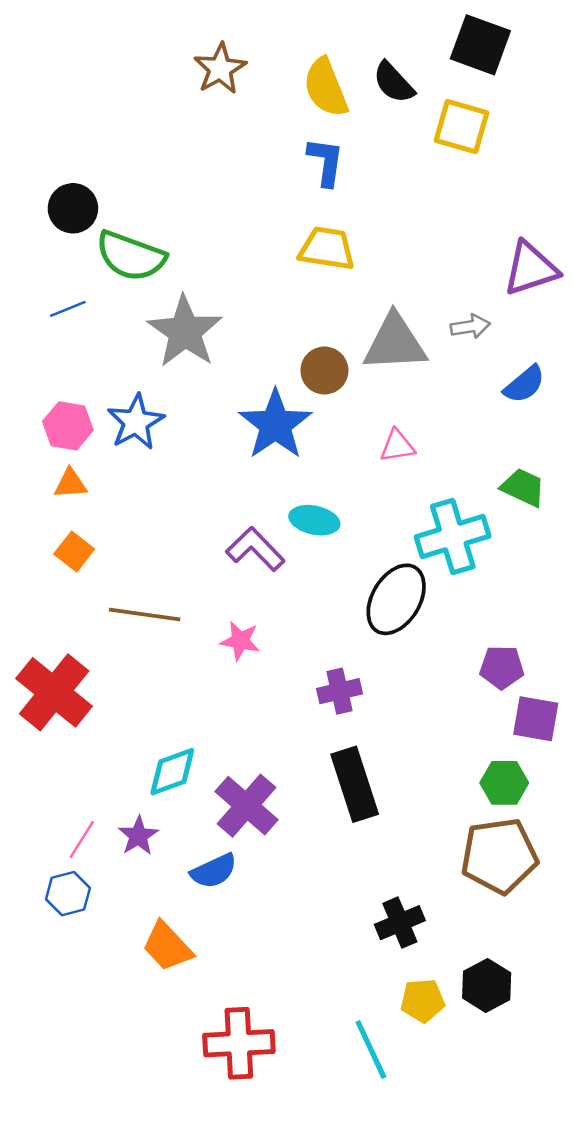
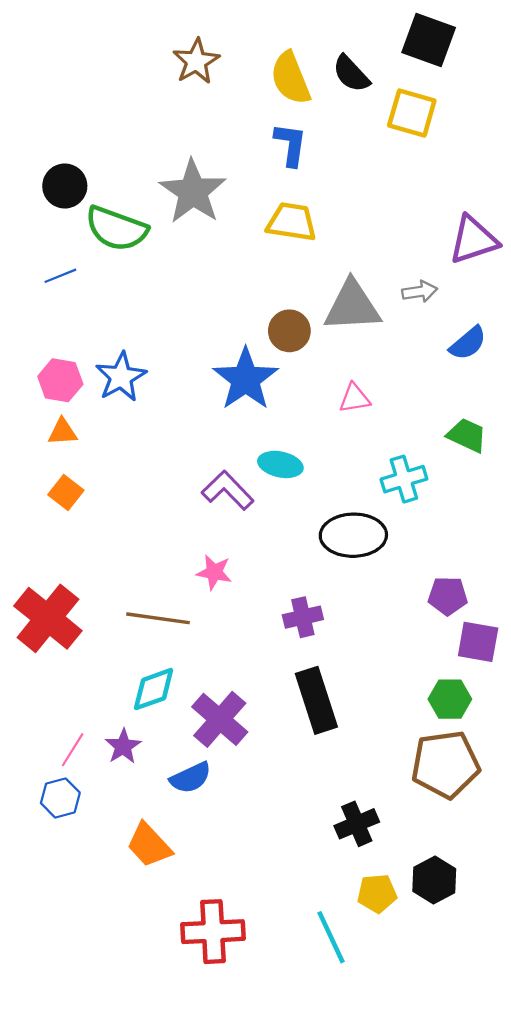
gray star: (185, 332) -> (193, 192), moved
cyan cross: (453, 536) -> (404, 479), size x0.7
black ellipse: (396, 599) -> (353, 535), turned 58
brown line: (145, 614) -> (158, 618), moved

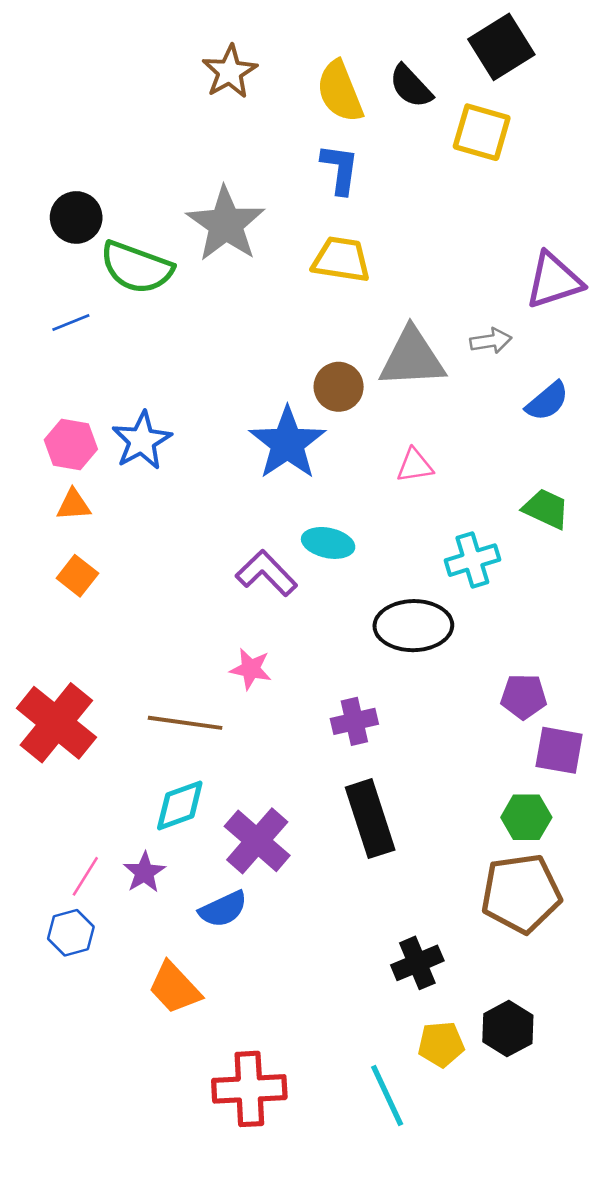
black square: (429, 40) -> (501, 47), turned 38

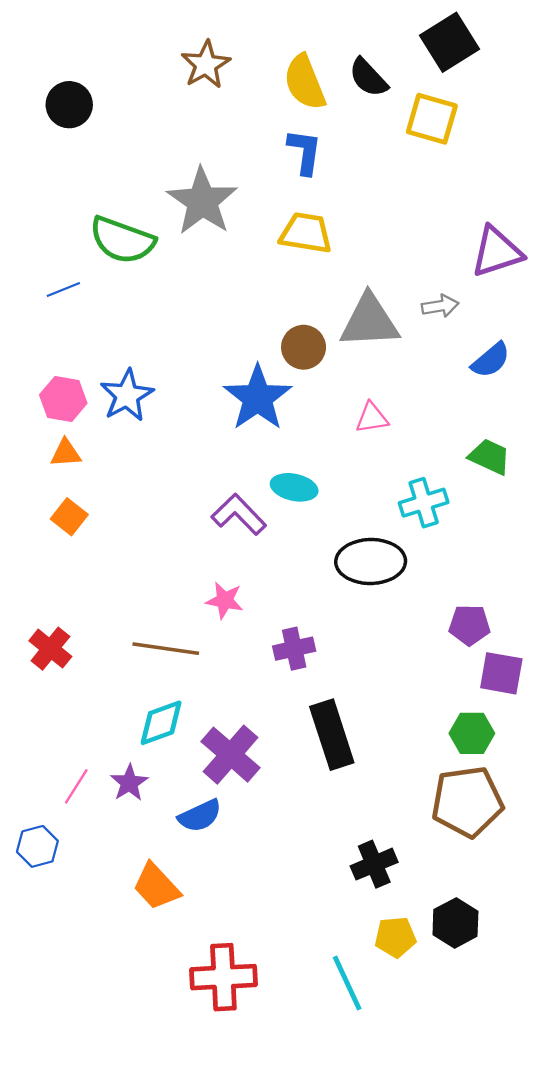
black circle: (76, 217) -> (69, 105), moved
purple cross: (354, 721) -> (294, 649), moved
red cross: (56, 723) -> (50, 649), size x0.6
blue hexagon: (71, 933) -> (37, 846), moved

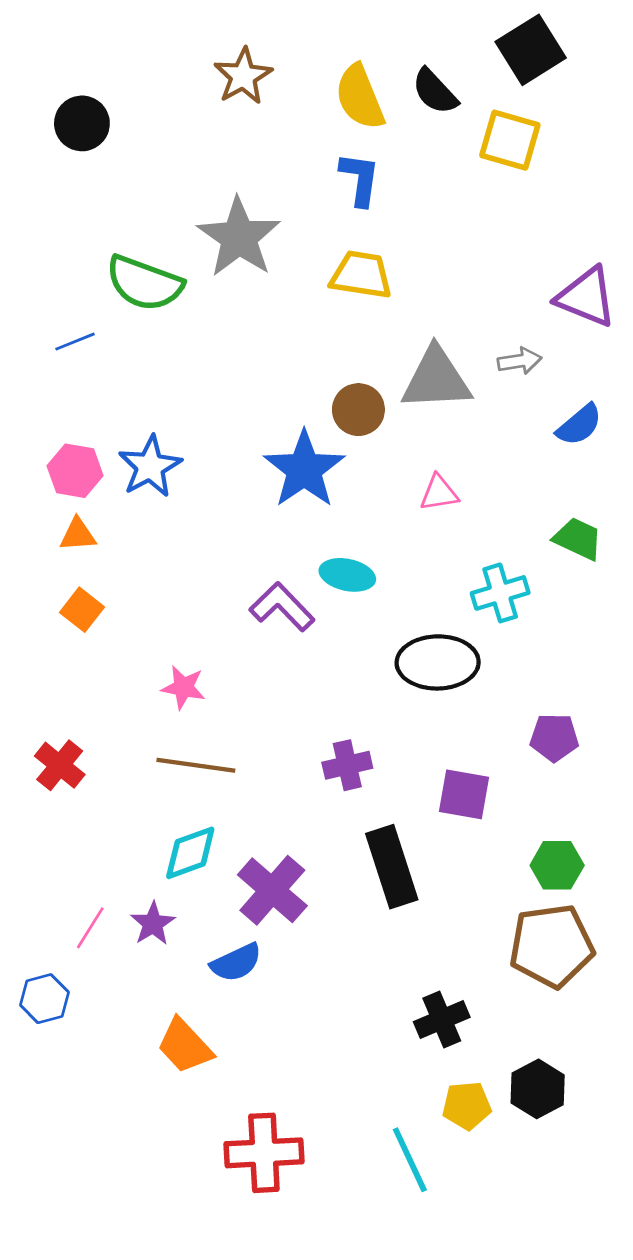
purple triangle: (497, 252) -> (586, 297), turned 40
pink star: (225, 600) -> (183, 687), moved
purple square: (501, 673) -> (464, 794), moved

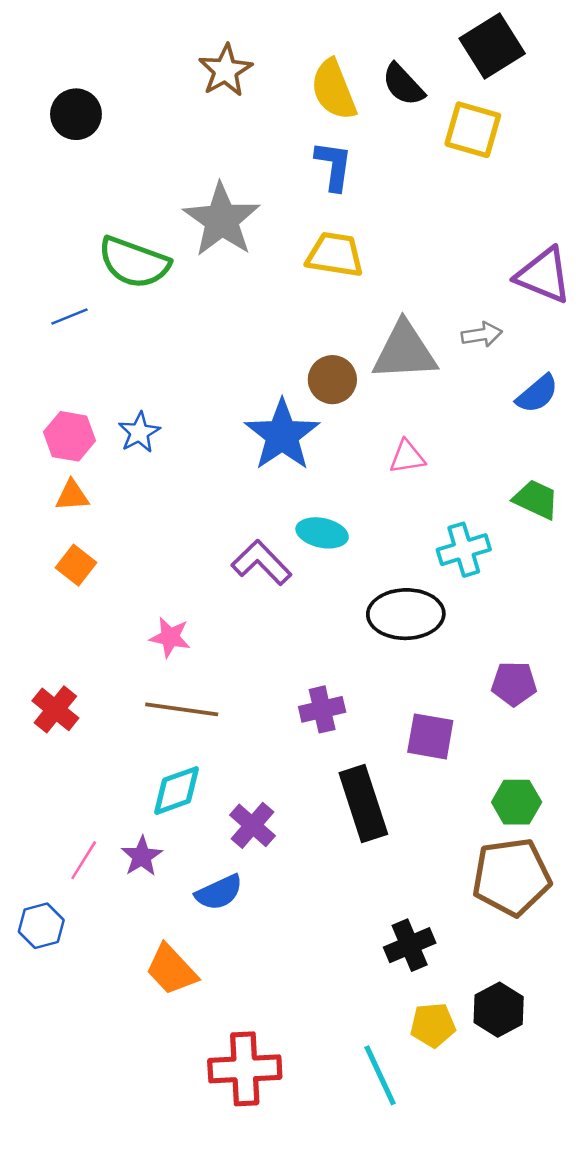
blue star: (150, 467) -> (139, 432), size x0.7
purple cross: (272, 890) -> (252, 825), size x0.7

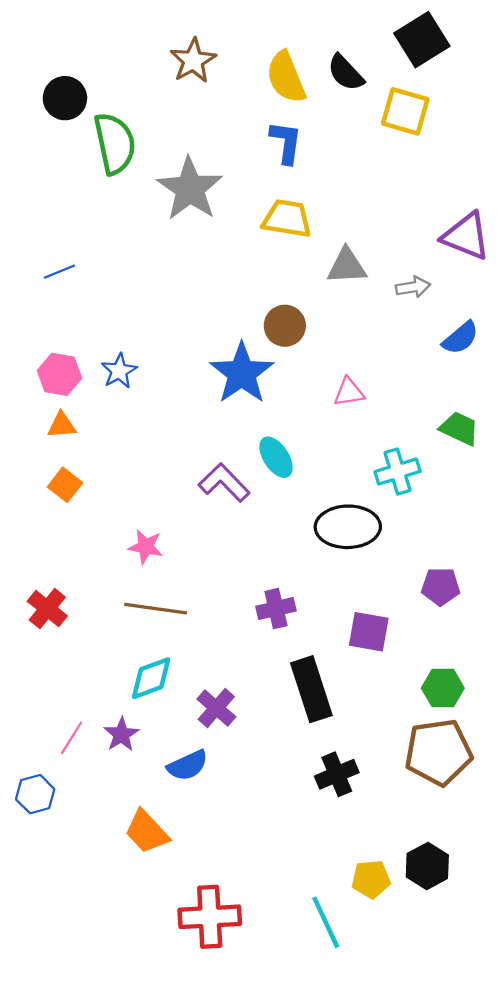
green semicircle: (134, 262) -> (115, 143), moved, turned -122
gray triangle: (405, 351) -> (347, 266), moved, size x0.7
cyan ellipse: (322, 533) -> (276, 457), turned 45
black cross: (410, 945) -> (337, 774), moved

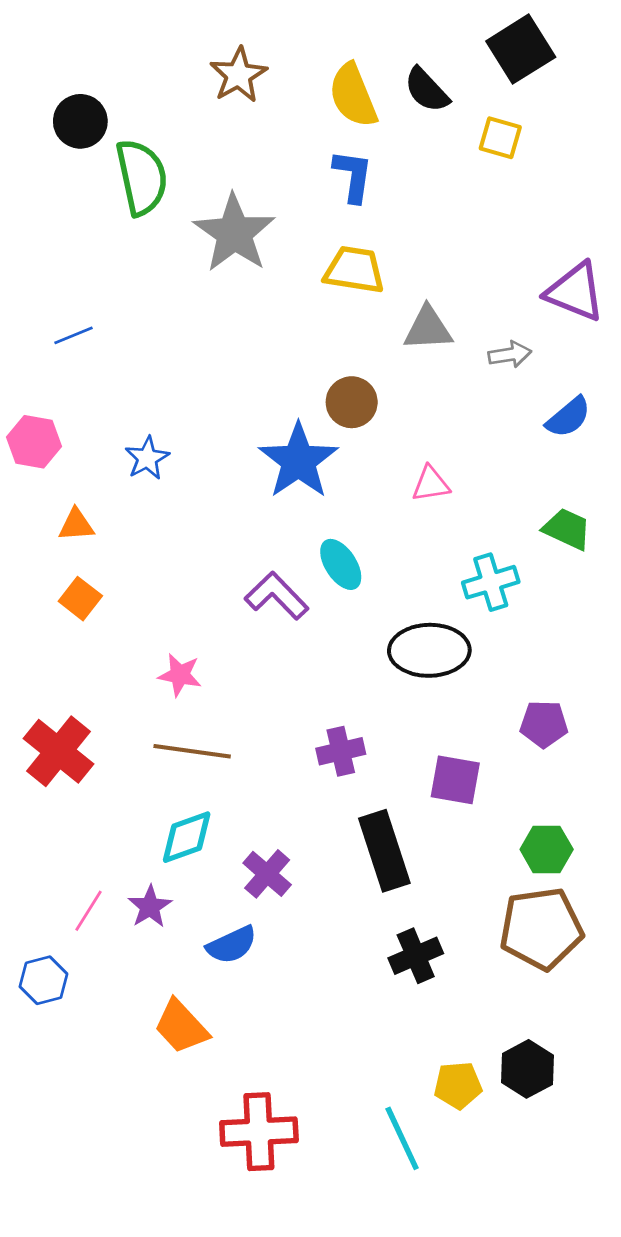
yellow square: (405, 111) -> (500, 138), size x0.7
pink hexagon: (59, 374) -> (34, 442), moved
red cross: (47, 609) -> (59, 751), size x1.4

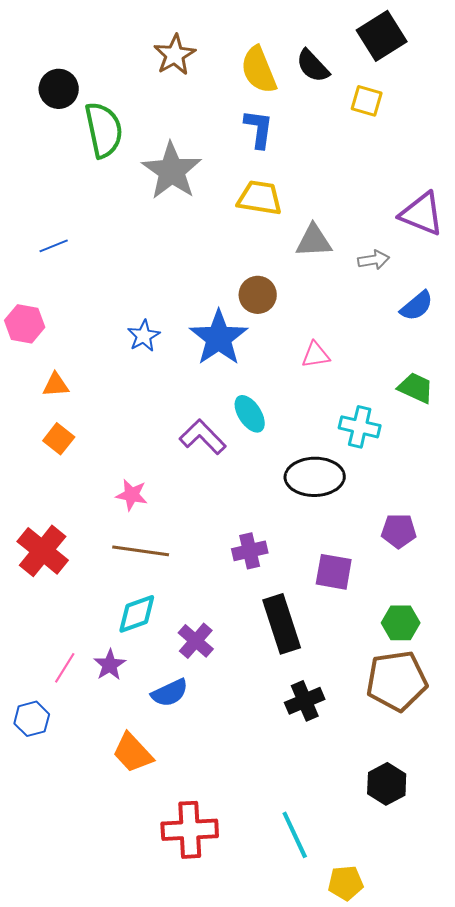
blue star: (147, 458) -> (144, 336), moved
cyan cross: (491, 582) -> (360, 427), turned 30
yellow pentagon: (458, 1085) -> (346, 883), moved

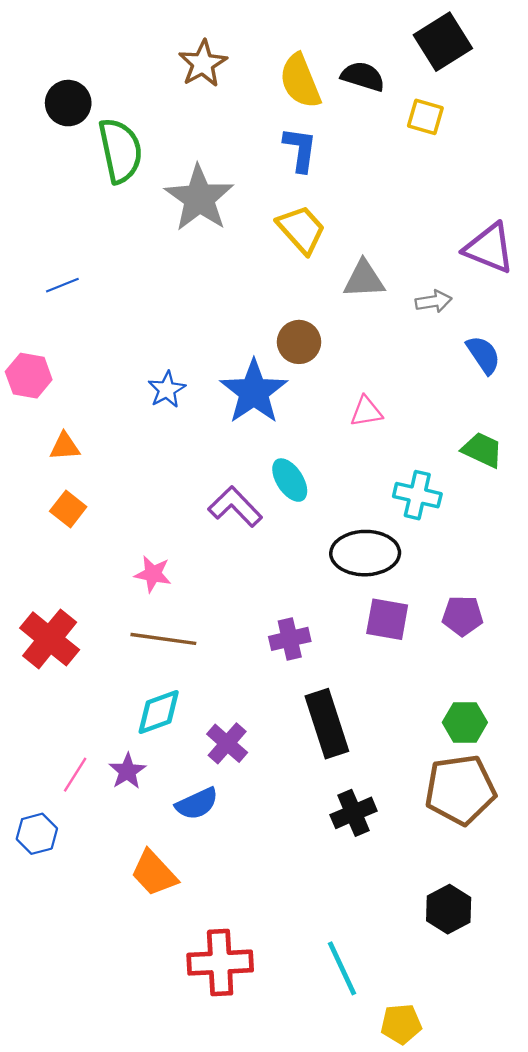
black semicircle: (313, 66) -> (363, 76), turned 150
yellow trapezoid: (260, 198) -> (301, 229), turned 39
blue semicircle: (417, 306) -> (483, 355), turned -84
purple square: (334, 572) -> (387, 619), moved

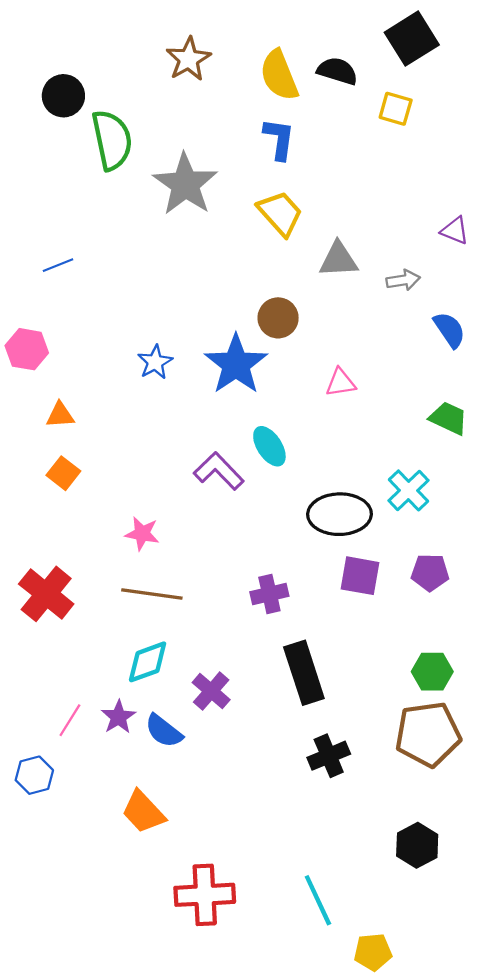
purple triangle: (489, 248) -> (455, 231), size x0.6
cyan cross: (417, 495) -> (409, 490), moved, turned 33
blue semicircle: (197, 804) -> (164, 731), moved, turned 63

